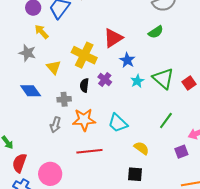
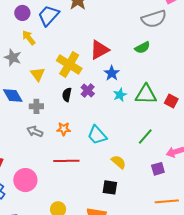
green triangle: (163, 78) -> (146, 94), turned -45
red square: (189, 83) -> (171, 101), turned -32
gray cross: (64, 99) -> (36, 106), moved
orange star: (84, 120) -> (64, 129), size x0.6
gray arrow: (55, 125) -> (35, 131), turned 91

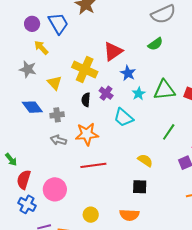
blue trapezoid: (49, 16) -> (58, 23), turned 115
orange star: (64, 129) -> (87, 134), size x1.6
cyan trapezoid: (97, 135) -> (124, 118), moved

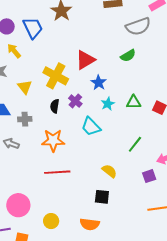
green triangle: (164, 90) -> (134, 102), size x0.7
gray arrow: (58, 140) -> (11, 144), moved
pink circle: (55, 189) -> (18, 205), moved

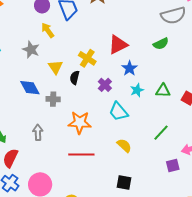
yellow cross: (56, 76) -> (87, 58), size x0.7
black semicircle: (55, 106) -> (75, 78), moved
gray arrow: (11, 144) -> (38, 132), moved, turned 63
yellow semicircle: (109, 171) -> (124, 146), moved

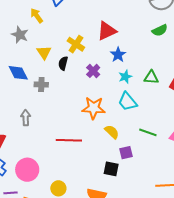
green semicircle: (161, 44) -> (160, 30), moved
cyan trapezoid: (118, 112) -> (128, 102), moved
orange star: (80, 123) -> (94, 108), moved
green line: (161, 133) -> (148, 132), moved, turned 66
purple square: (173, 165) -> (126, 153), moved

